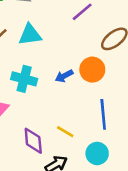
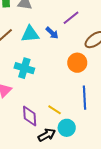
blue arrow: (64, 76) -> (52, 33), moved, turned -112
cyan circle: (97, 153) -> (67, 128), moved

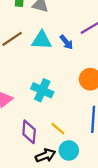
cyan cross: (24, 68) -> (42, 90), moved

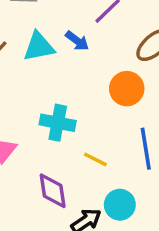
yellow line: (58, 129) -> (95, 159), moved

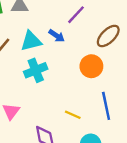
cyan cross: (58, 123) -> (36, 70), moved, turned -30

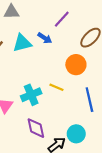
cyan cross: (36, 70) -> (31, 95), moved
yellow line: (73, 115) -> (56, 87), moved

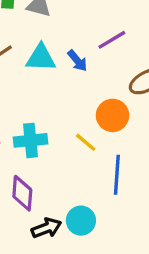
yellow line: (56, 87) -> (86, 142), moved

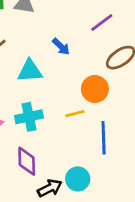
purple line: (112, 40) -> (102, 22), moved
cyan triangle: (41, 58) -> (30, 71), moved
yellow line: (86, 142) -> (75, 114), turned -48

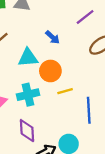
orange circle: (95, 89) -> (50, 71), moved

